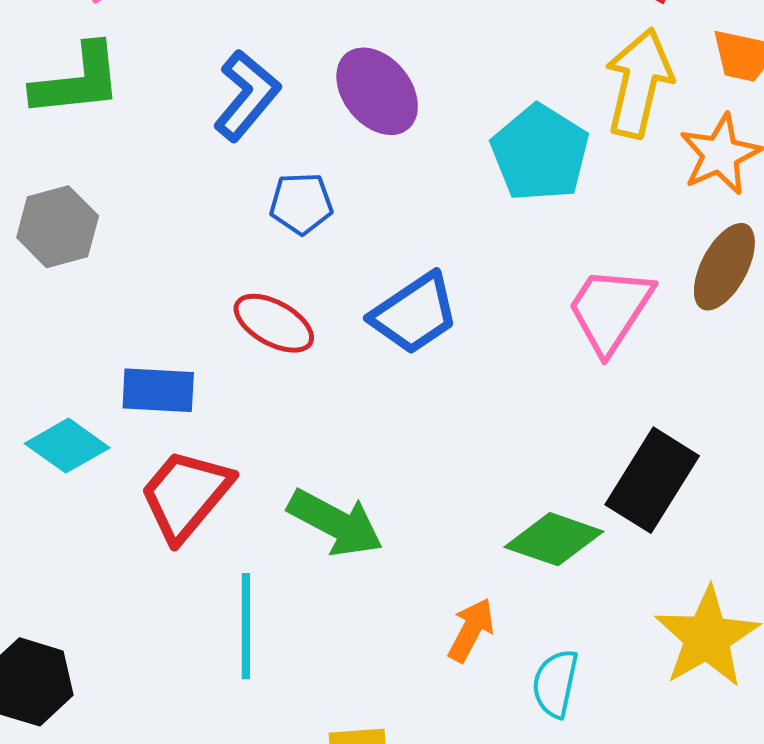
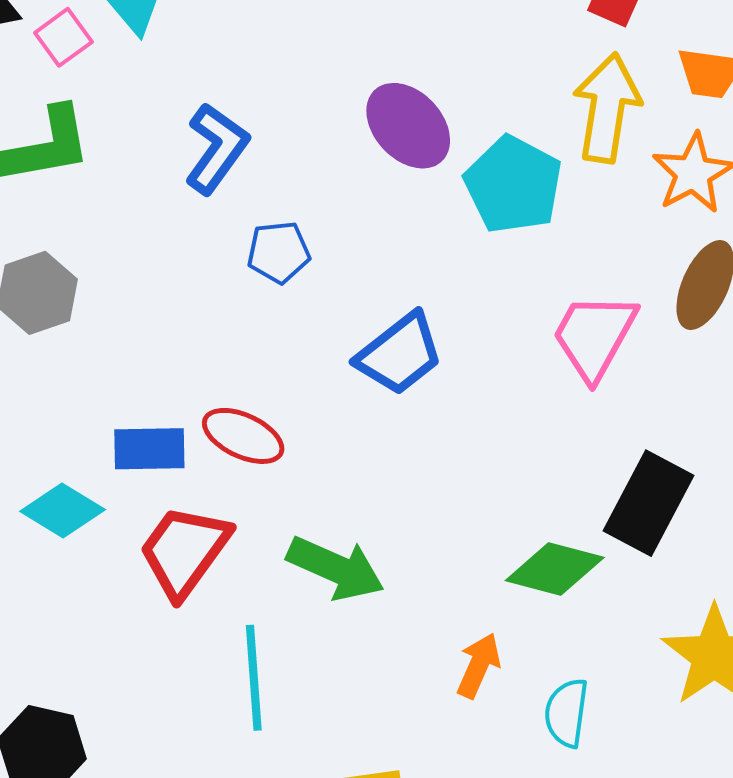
purple ellipse: (377, 91) -> (408, 126), moved
red ellipse: (274, 323) -> (243, 436), moved

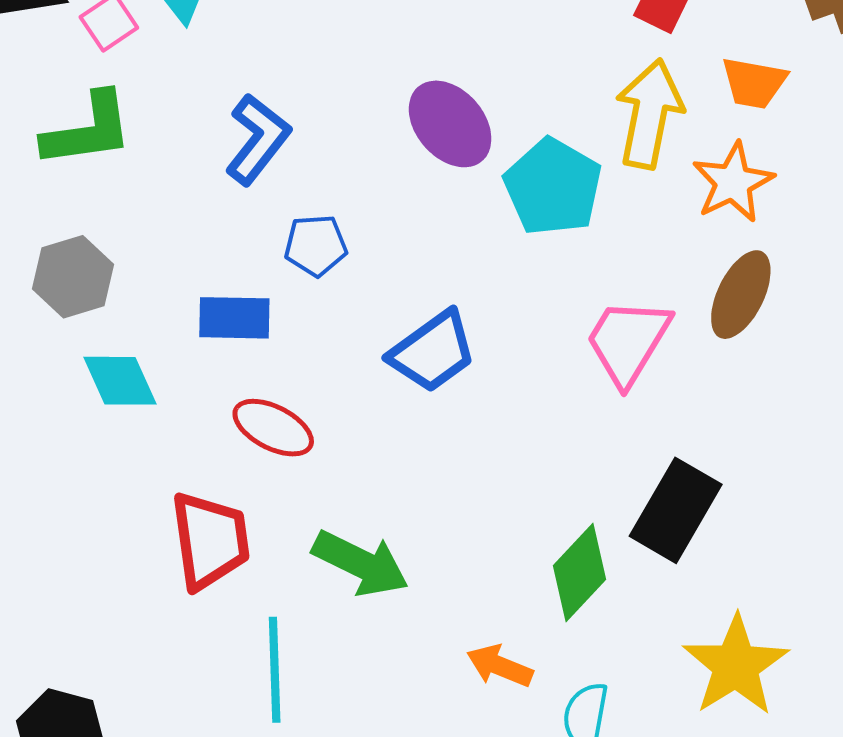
blue rectangle: (149, 449) -> (234, 318), moved
cyan diamond: (63, 510) -> (120, 381), moved, turned 32
red trapezoid: (184, 551) -> (210, 540), turned 134
green diamond: (555, 569) -> (579, 573), turned -64
orange arrow: (479, 665) -> (500, 666), turned -94

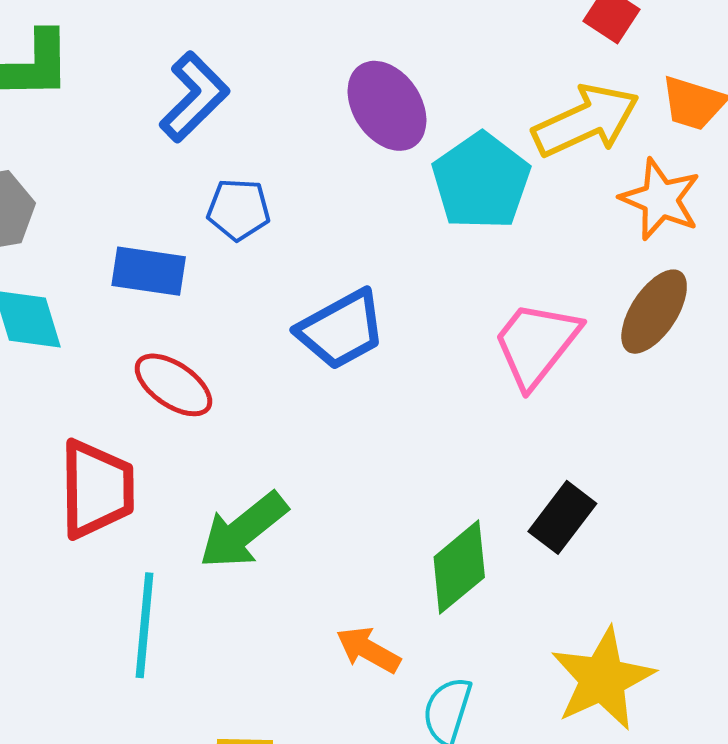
yellow arrow: (649, 114) -> (586, 121), turned 47
orange star: (733, 182) -> (660, 199), turned -30
black rectangle: (676, 510) -> (562, 517), size x0.7
green arrow: (361, 563) -> (243, 531), turned 108

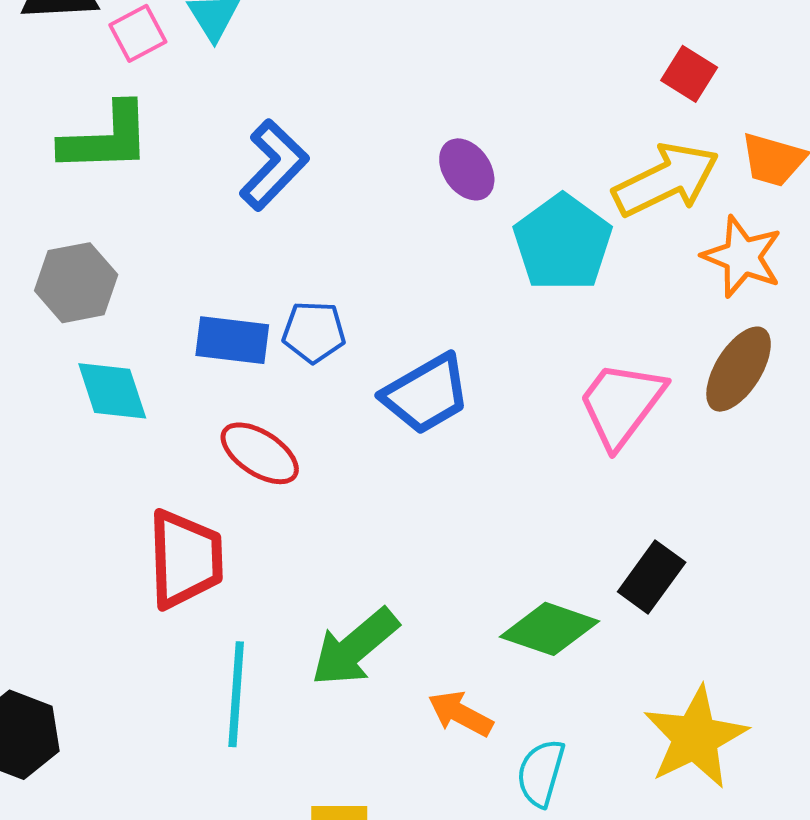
purple ellipse: (387, 106) -> (467, 169), size x0.7
blue pentagon: (238, 209) -> (314, 332), moved
green arrow: (243, 531) -> (355, 647), moved
green diamond: (459, 567) -> (549, 629), turned 60

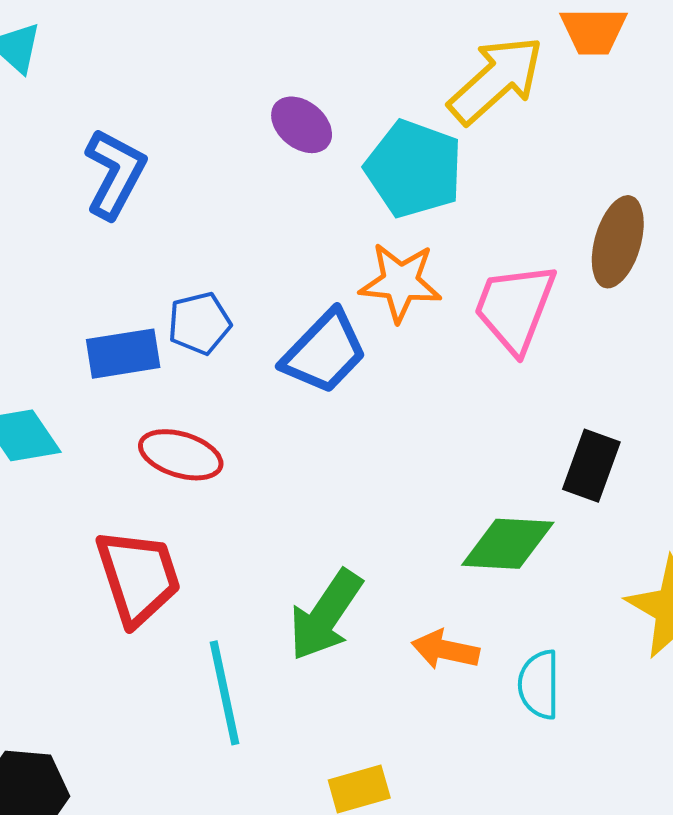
orange star: (742, 257) -> (400, 282), moved

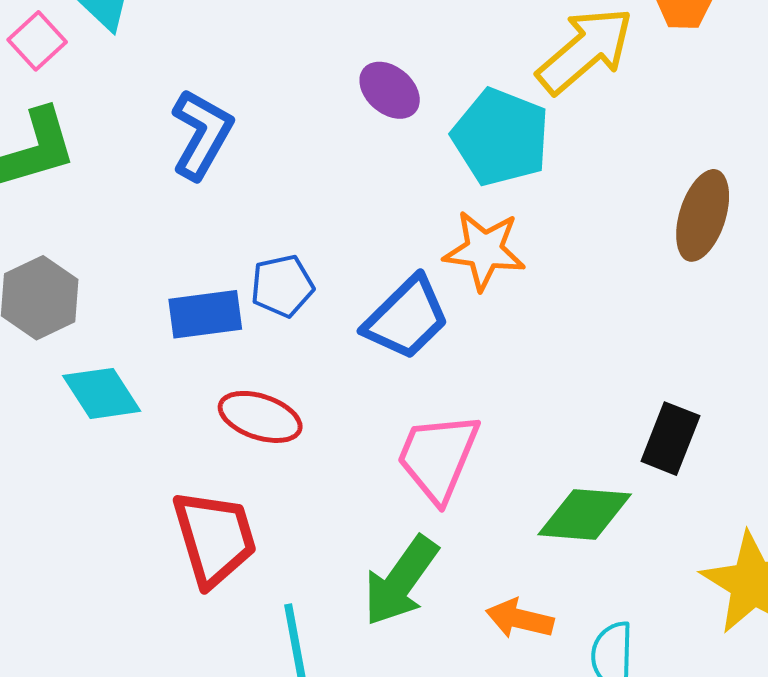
pink trapezoid: (515, 308) -> (438, 457), moved

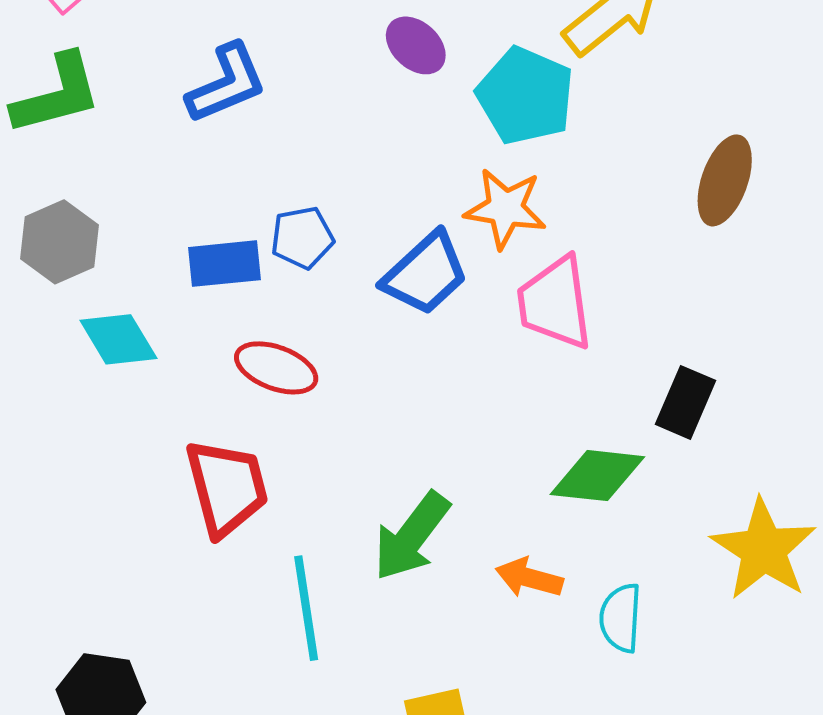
blue L-shape: (202, 134) -> (227, 83), turned 36
pink trapezoid: (438, 457) -> (555, 303), moved, turned -32

